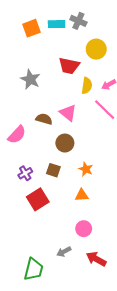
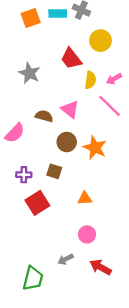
red trapezoid: (69, 66) -> (71, 59), turned 40
orange star: (86, 169) -> (95, 148), moved, size x1.5
purple cross: (25, 173) -> (24, 175), turned 32

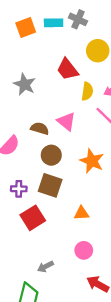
brown circle: (67, 142) -> (51, 155), moved
brown square: (54, 171) -> (50, 185), size x1.5
gray arrow: (66, 259) -> (45, 267), moved

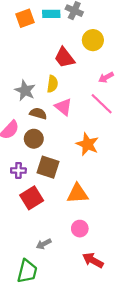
gray star: (25, 84) -> (25, 91), moved
yellow semicircle: (87, 91) -> (52, 84), moved
brown circle: (51, 155) -> (34, 139), moved
orange triangle: (81, 213) -> (78, 193), size x1.5

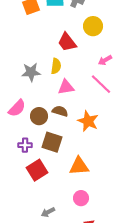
gray star: (25, 91) -> (31, 72), turned -30
pink triangle: (63, 107) -> (66, 87), turned -48
brown semicircle: (38, 114) -> (60, 111), moved

